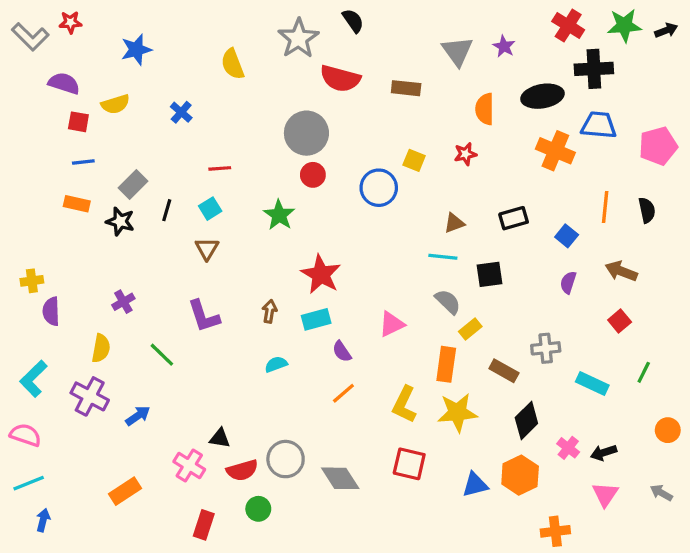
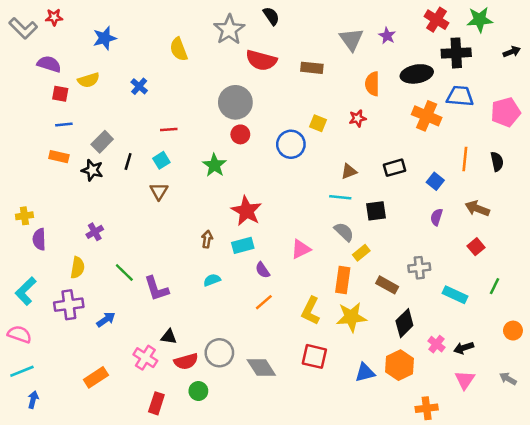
black arrow: (666, 30) -> (512, 52), moved
purple L-shape: (204, 316) -> (156, 289), moved
purple cross: (90, 396) -> (69, 305), turned -36

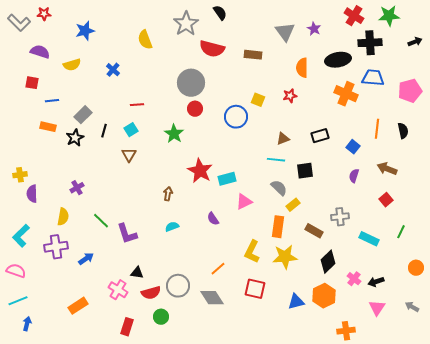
red square: (60, 94) -> (32, 83), moved
black star: (92, 170) -> (75, 138), turned 30
cyan rectangle: (243, 245) -> (227, 179), moved
orange line: (264, 302) -> (218, 269), moved

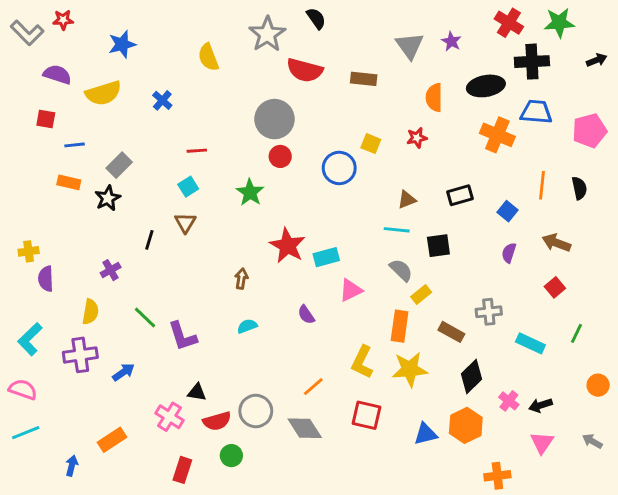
yellow semicircle: (72, 65) -> (103, 93), size x1.4
black line: (104, 131) -> (149, 240), moved
blue arrow: (27, 324) -> (72, 466), moved

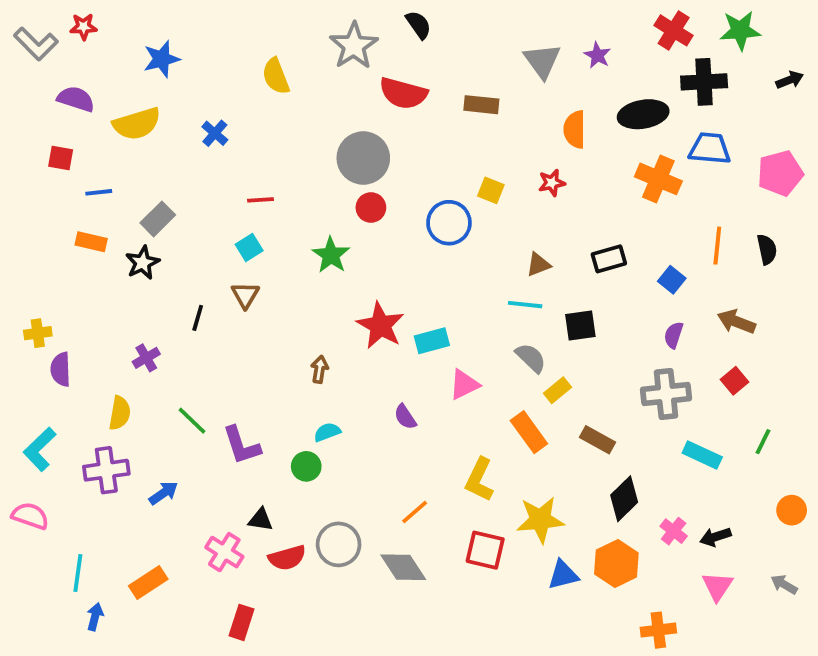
gray cross: (489, 312) -> (666, 394), moved, size x1.4
orange rectangle: (400, 326) -> (529, 432), turned -44
yellow star: (410, 369) -> (540, 520), moved
cyan line: (26, 433) -> (78, 573), moved, turned -60
green circle: (231, 456) -> (306, 466), moved

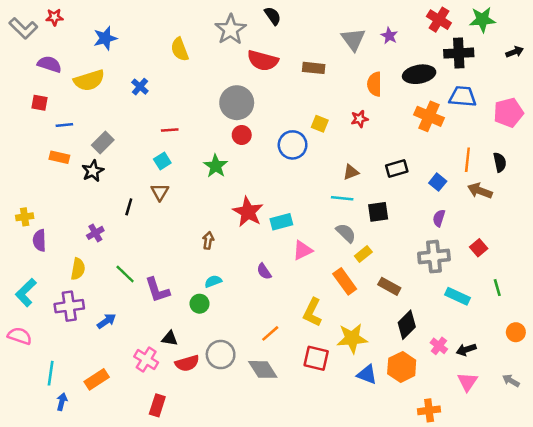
brown arrow: (736, 322) -> (480, 191), moved
green line: (763, 442) -> (497, 288), turned -42
blue triangle: (563, 575) -> (367, 374), turned 35

